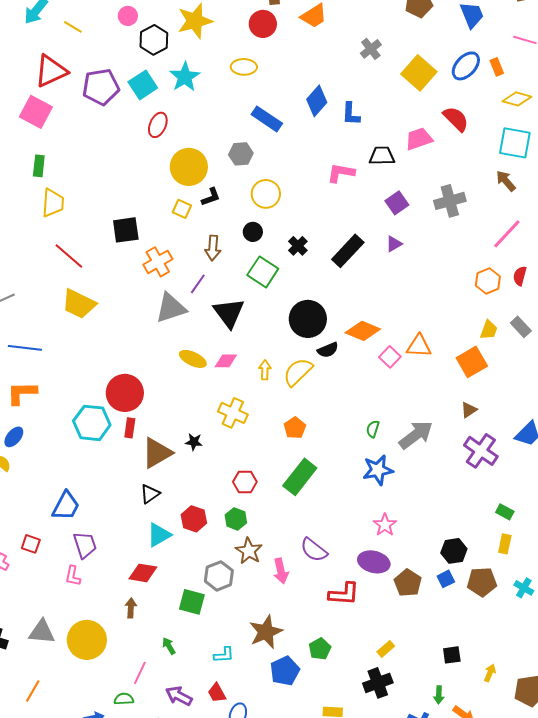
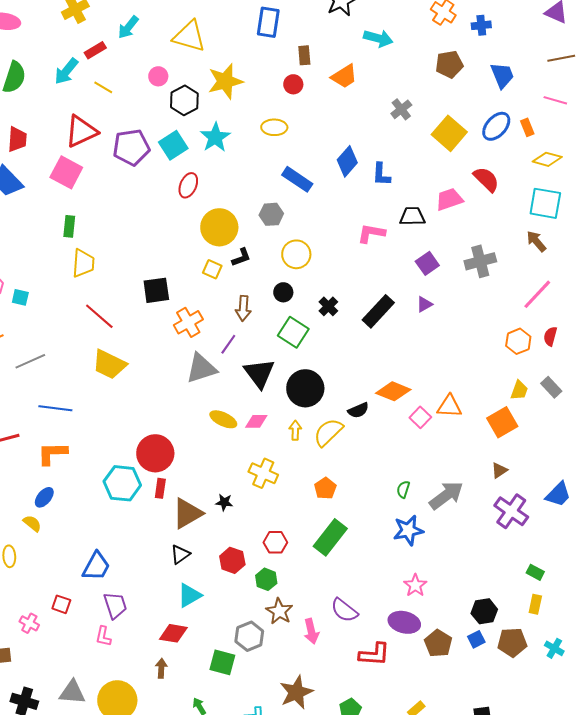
red circle: (263, 24) -> (293, 84), size x0.7
black circle: (308, 319) -> (305, 388), moved
red hexagon: (194, 519) -> (232, 560), moved

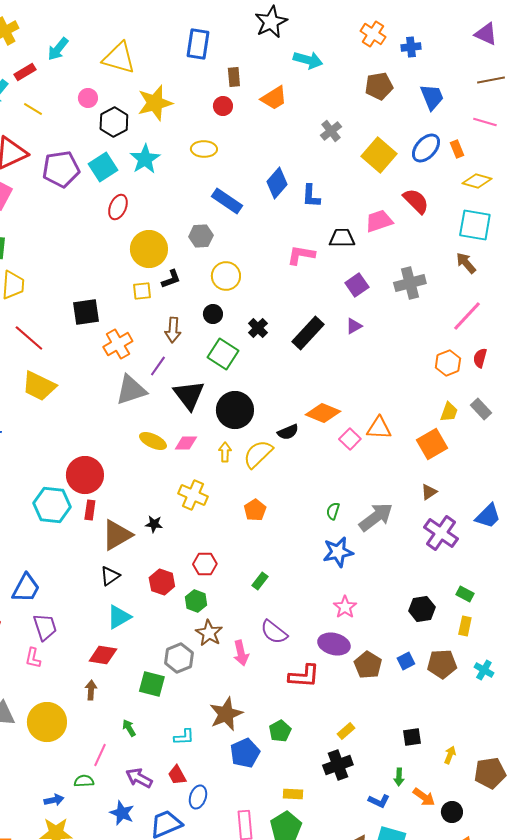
yellow square: (212, 269) -> (142, 291), turned -30
green rectangle: (330, 537) -> (260, 581), moved, size x0.5
black hexagon: (484, 611) -> (422, 609), moved

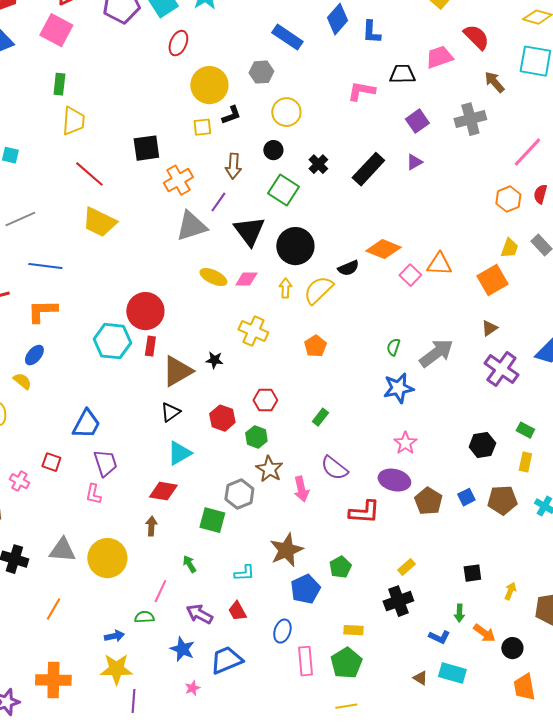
brown arrow: (466, 263) -> (494, 82), moved
blue ellipse: (198, 797) -> (282, 631), moved

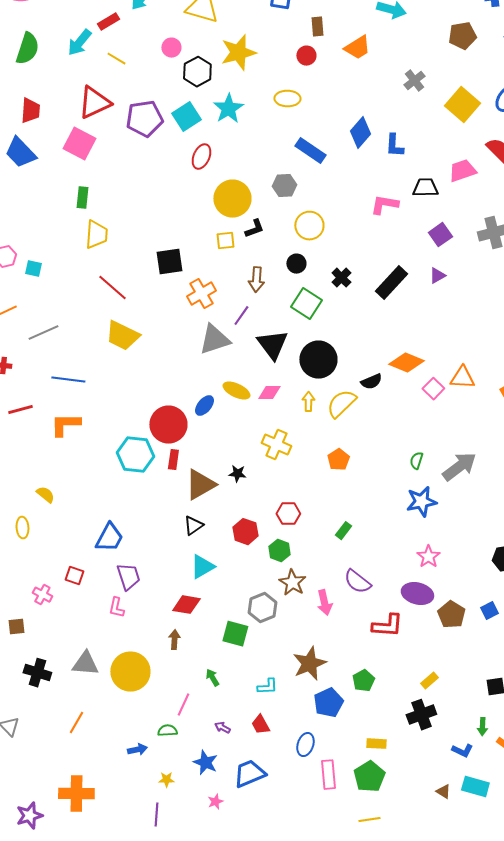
blue ellipse: (34, 355) -> (204, 406), moved
purple arrow: (199, 614) -> (222, 728), size x0.6
yellow star: (116, 669) -> (166, 780), moved, size x0.5

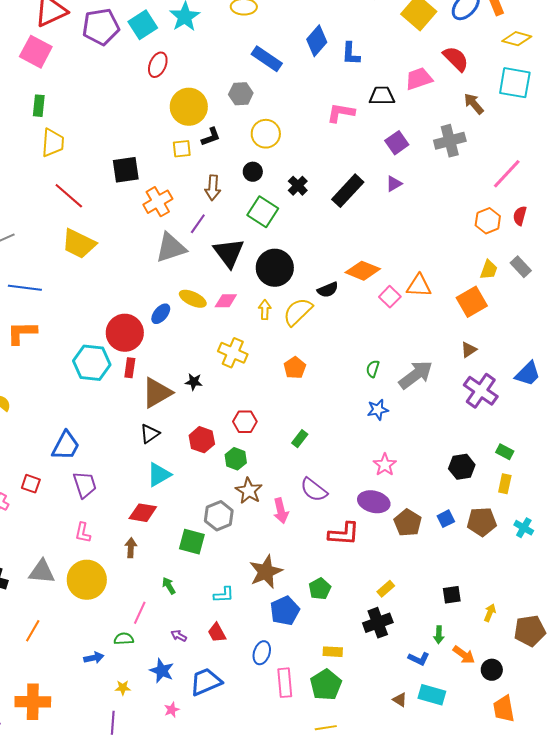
blue star: (421, 502) -> (378, 410), size x0.7
pink L-shape: (116, 608) -> (83, 533), moved

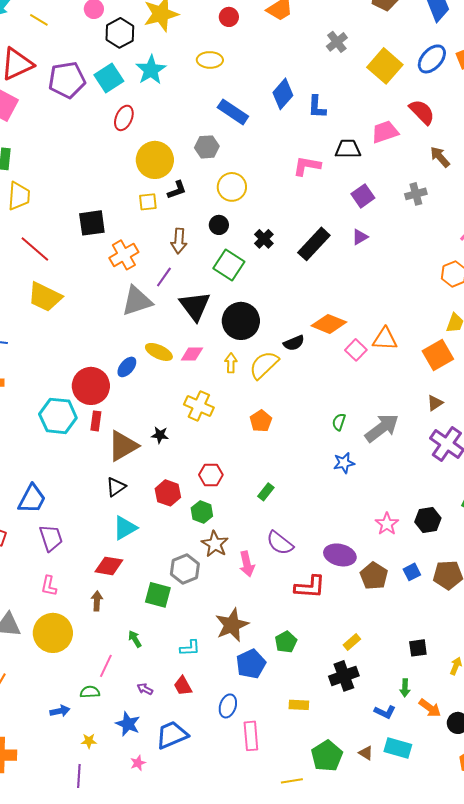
gray cross: (450, 141) -> (416, 194), size x0.7
pink star: (385, 465) -> (387, 524), moved
green pentagon: (326, 685) -> (327, 756), moved

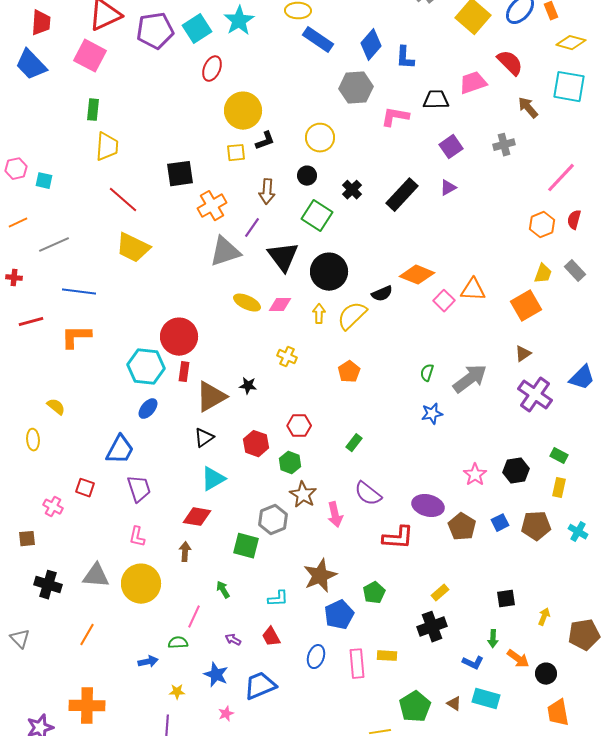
blue rectangle: (233, 112) -> (318, 40), moved
gray hexagon: (207, 147) -> (356, 88), moved, size x1.4
blue ellipse: (127, 367) -> (148, 409), moved
yellow cross: (199, 406) -> (287, 357), size x0.7
pink rectangle: (251, 736) -> (357, 664), moved

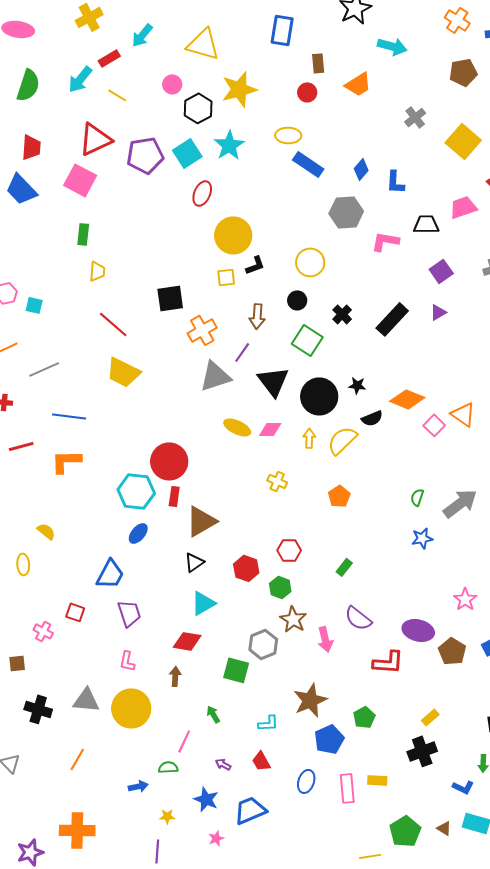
blue diamond: (371, 45) -> (361, 169), size x0.7
yellow trapezoid: (107, 147) -> (97, 271), size x0.7
orange triangle: (473, 290) -> (463, 414), turned 32
black star: (248, 386) -> (357, 385), moved

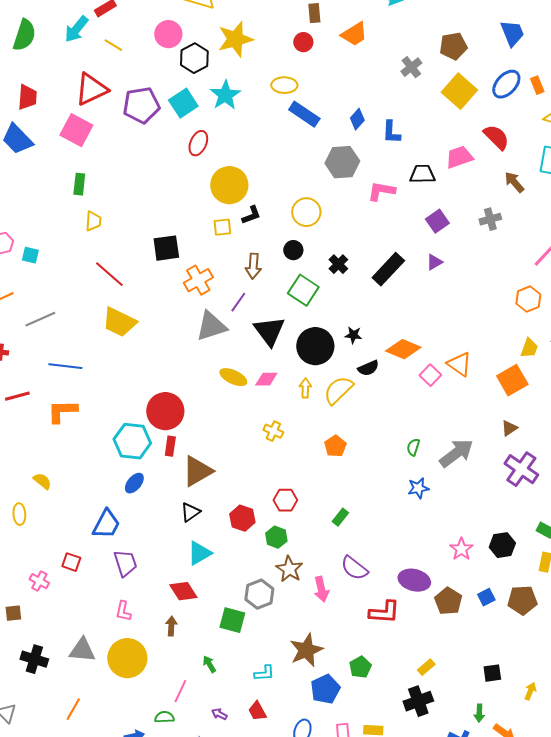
brown pentagon: (463, 72) -> (453, 46), moved
pink circle: (172, 84) -> (168, 34), size x1.4
red diamond: (187, 641) -> (183, 591), turned 48

